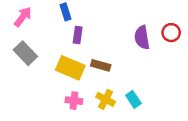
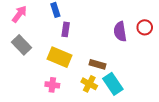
brown rectangle: (101, 65) -> (97, 64), moved
cyan rectangle: (133, 99) -> (113, 84), size x1.5
pink cross: (74, 101) -> (52, 85), moved

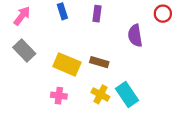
red circle: (145, 27) -> (163, 14), moved
purple rectangle: (66, 29) -> (97, 14), moved
brown rectangle: (97, 64) -> (99, 62), moved

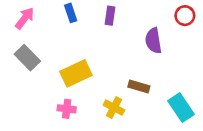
brown rectangle: (99, 62) -> (139, 87), moved
yellow rectangle: (67, 64) -> (76, 73), turned -48
cyan rectangle: (127, 94) -> (181, 108), moved

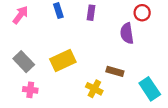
red circle: (185, 16) -> (142, 13), moved
gray rectangle: (27, 58) -> (24, 62), moved
pink cross: (67, 109) -> (30, 90), moved

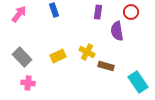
purple rectangle: (91, 13) -> (98, 12), moved
yellow rectangle: (63, 61) -> (58, 56), size x0.7
yellow cross: (94, 89) -> (87, 52), moved

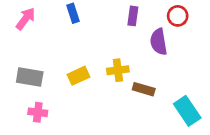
yellow cross: (87, 52) -> (118, 70), turned -35
gray rectangle: (22, 57) -> (30, 77), turned -36

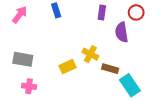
yellow cross: (118, 70) -> (90, 54), turned 35
yellow rectangle: (79, 76) -> (68, 67), moved
cyan rectangle: (187, 111) -> (130, 85), moved

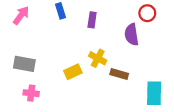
purple rectangle: (102, 12) -> (92, 20), moved
cyan rectangle: (130, 85) -> (154, 93), moved, turned 35

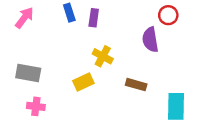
purple rectangle: (92, 20) -> (94, 18), moved
yellow cross: (98, 58) -> (103, 56), moved

